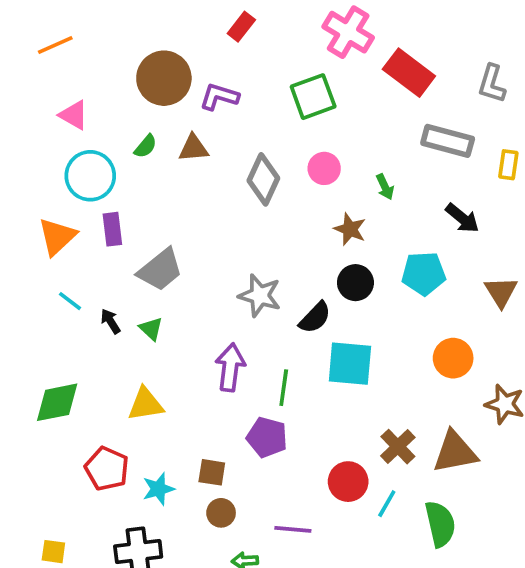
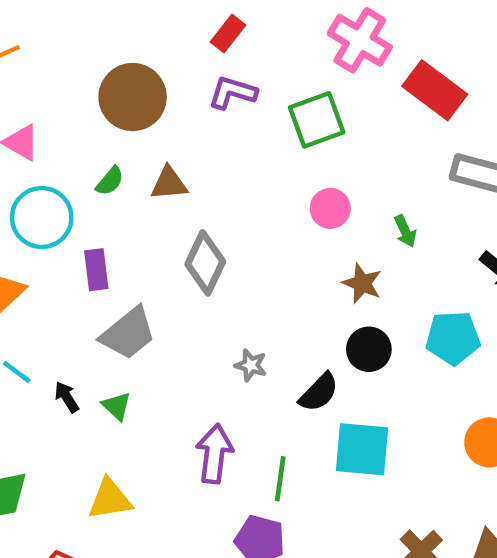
purple L-shape: (219, 97) -> (233, 93), moved
gray diamond: (263, 179) -> (205, 263), moved
purple rectangle: (112, 229) -> (96, 270), moved
gray star: (260, 296) -> (251, 365), size x0.6

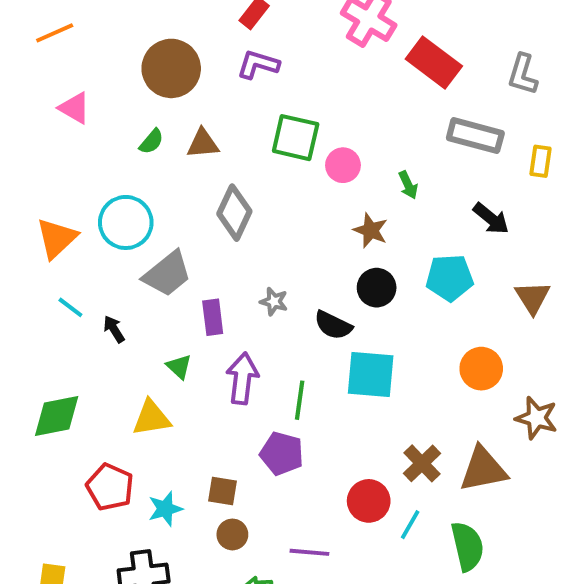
green square: (317, 120) -> (296, 138), moved, turned 33
cyan circle: (42, 217) -> (126, 222), moved
purple rectangle: (96, 270) -> (213, 317), moved
black semicircle: (319, 392) -> (333, 325), turned 72
green triangle: (117, 406) -> (179, 367), moved

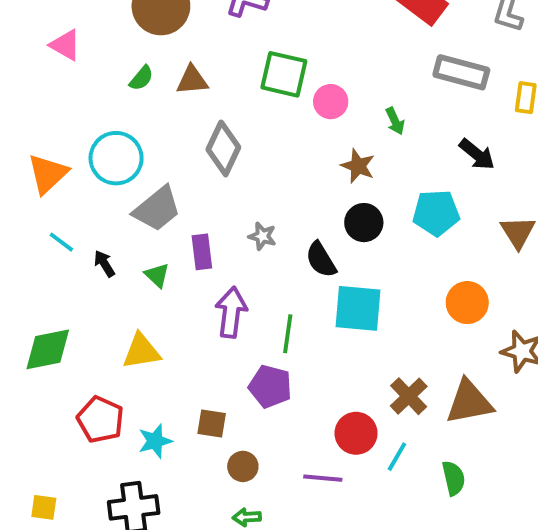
black semicircle: (333, 325) -> (321, 260), turned 33
green triangle: (179, 367) -> (157, 275), moved
brown circle: (232, 534) -> (243, 466), moved
green semicircle: (467, 546) -> (454, 478), size x0.7
purple line: (309, 552) -> (323, 478), moved

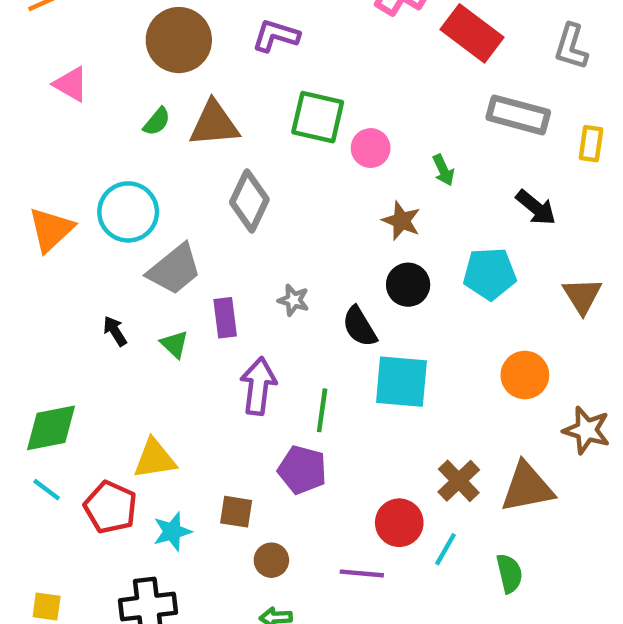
brown triangle: (192, 80) -> (214, 124), size x1.4
cyan line: (61, 242) -> (47, 490), moved
yellow triangle: (141, 351) -> (155, 459), moved

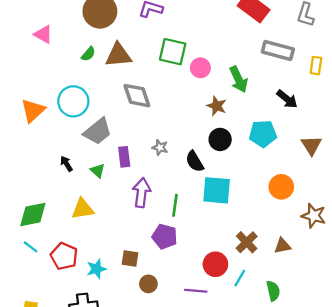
green arrow: (443, 170) -> (239, 79), size x1.6
gray diamond: (249, 201) -> (137, 96), turned -44
yellow triangle: (155, 459) -> (83, 209), moved
brown triangle: (527, 487) -> (282, 246), size x0.6

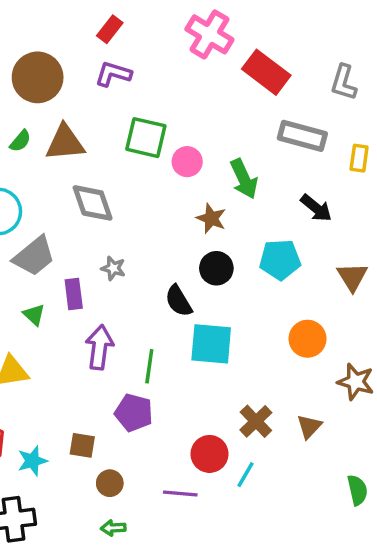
gray star: (160, 148) -> (113, 268), moved
brown triangle: (282, 246) -> (309, 426), turned -36
green semicircle: (273, 291) -> (357, 490), moved

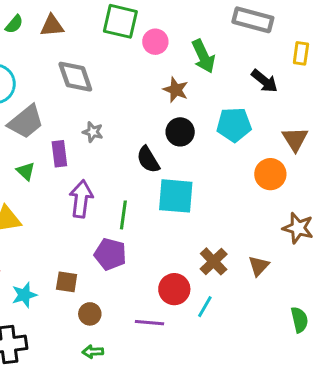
brown triangle: (65, 143) -> (52, 26), size x0.7
yellow rectangle: (359, 158) -> (301, 53), moved
orange circle: (308, 339) -> (270, 174), moved

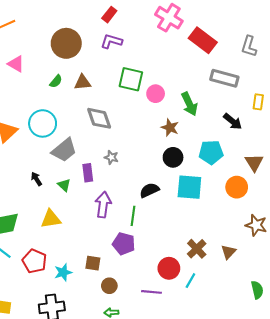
black semicircle: (148, 160) -> (149, 190), moved, turned 96
cyan square: (176, 196) -> (189, 187), moved

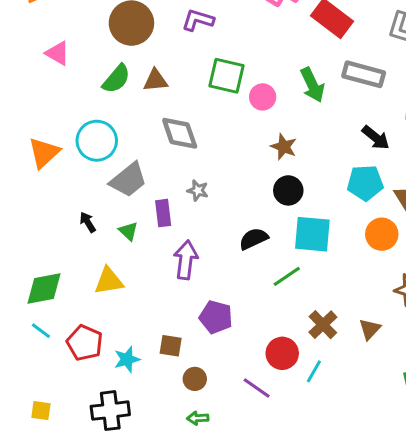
green semicircle: (56, 81) -> (116, 79), size x1.5
green arrow: (189, 104) -> (312, 85), moved
cyan pentagon: (211, 152) -> (365, 183), moved
green line: (133, 216) -> (287, 276), moved, turned 48
purple line: (151, 292) -> (257, 388), turned 30

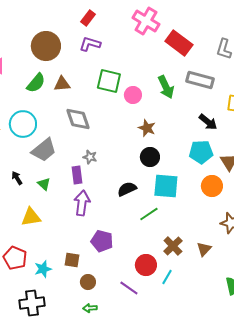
purple rectangle: (163, 213) -> (77, 175), moved

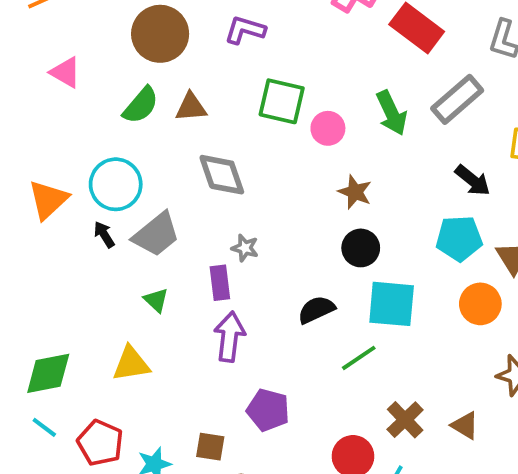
gray rectangle: (200, 80) -> (457, 99), turned -56
black arrow: (17, 178) -> (104, 234), moved
brown triangle: (204, 249) -> (465, 425), turned -42

